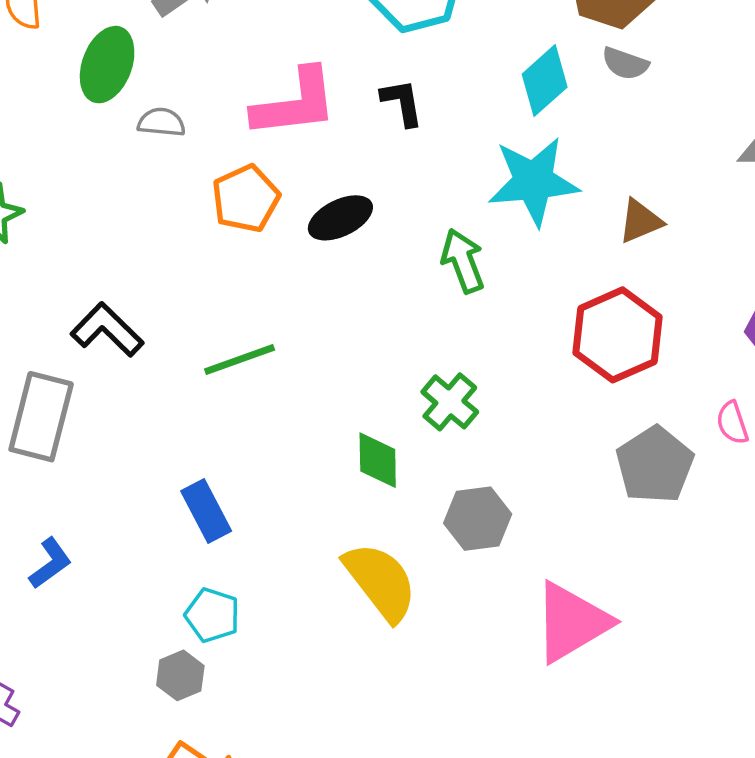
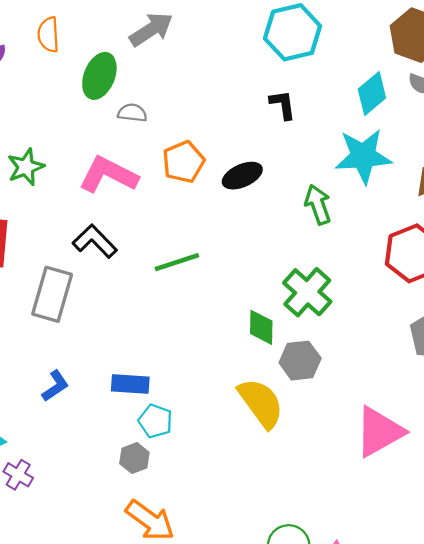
pink L-shape: (295, 103) -> (108, 175), moved, turned -148
green cross: (450, 402) -> (307, 292), size x1.4
blue rectangle: (206, 511) -> (130, 384), moved, turned -60
gray hexagon: (478, 519) -> (300, 361), moved

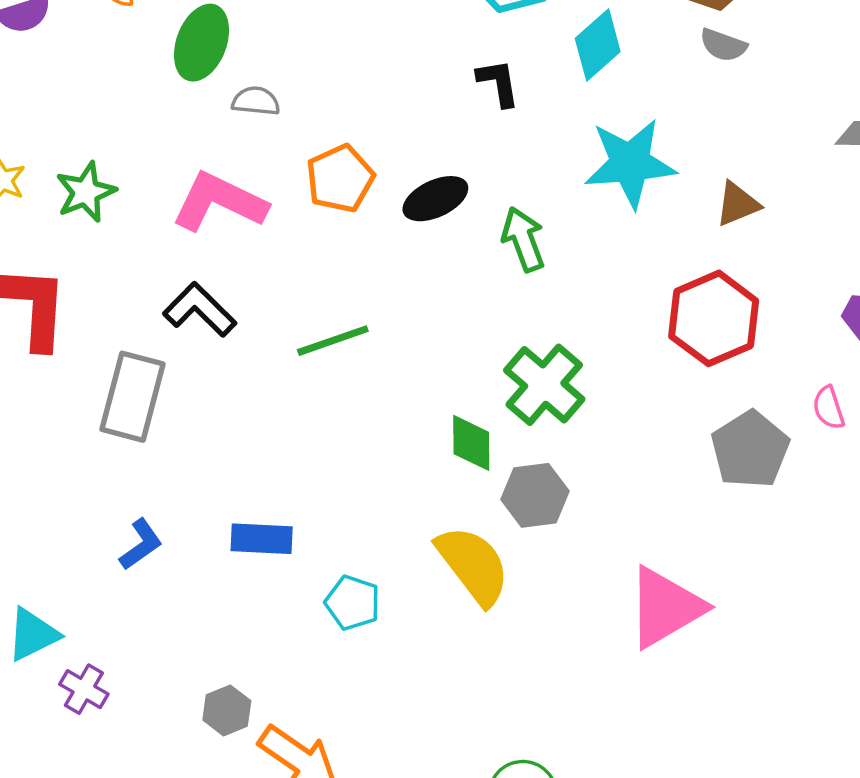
cyan diamond: (372, 93) -> (598, 45), moved
green arrow: (318, 205) -> (523, 239), moved
cyan pentagon: (155, 421) -> (353, 603), moved
gray hexagon: (134, 458) -> (227, 710), moved

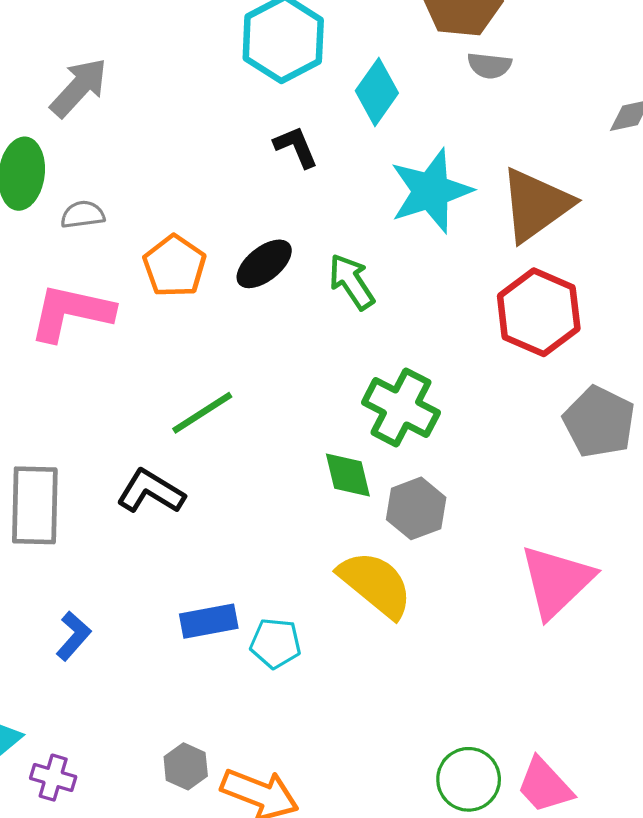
brown triangle: (737, 204) -> (536, 205), size x1.8
black L-shape: (200, 310) -> (151, 492), moved
blue rectangle: (262, 539) -> (209, 621), moved

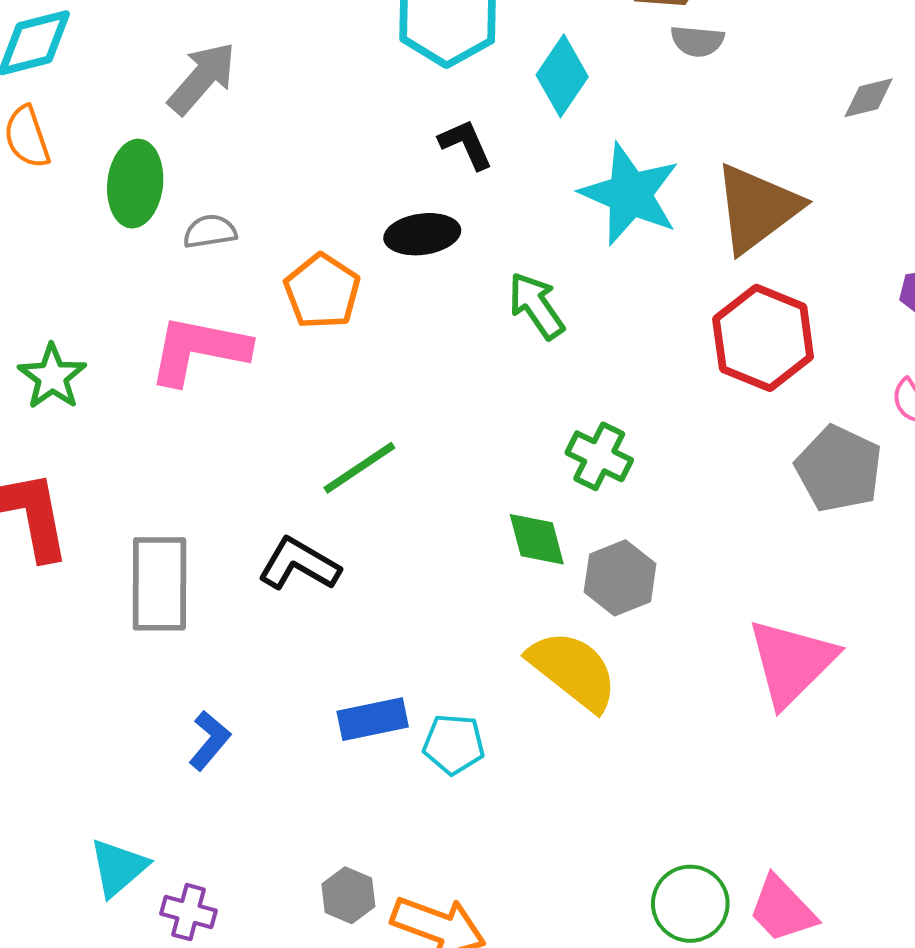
cyan star: (431, 191) -> (630, 194), turned -30
black ellipse: (264, 264) -> (422, 234), moved, turned 32
green cross: (401, 407) -> (599, 456), size x0.7

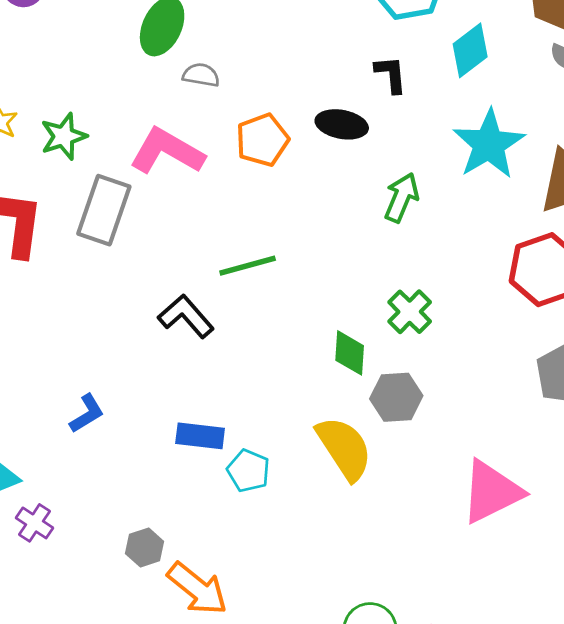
green arrow: (536, 306) -> (402, 197), turned 39
gray rectangle: (160, 584) -> (104, 210), moved

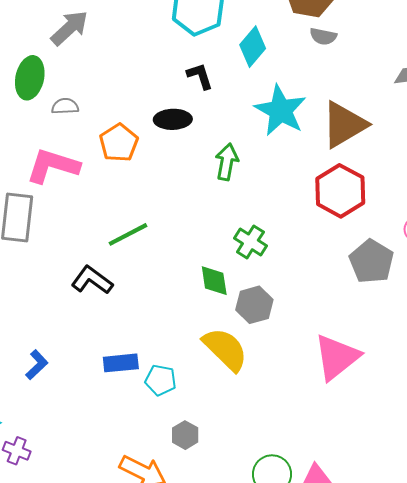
gray hexagon: (145, 547) -> (185, 435), moved

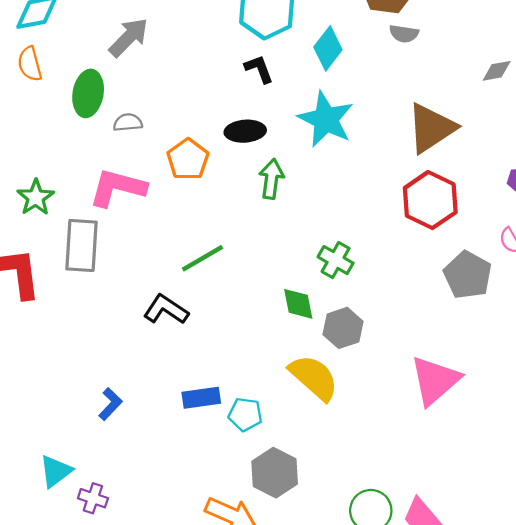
black L-shape: (200, 76) -> (259, 69), moved
cyan star: (281, 110) -> (326, 119), moved
green arrow: (227, 162) -> (271, 179), moved
gray hexagon: (185, 435) -> (275, 473), size x1.6

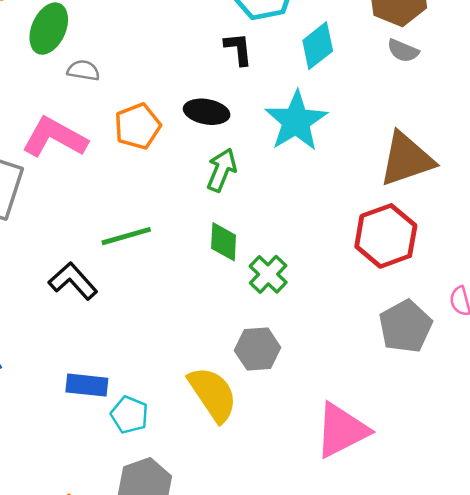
green diamond: (298, 304) -> (224, 242), moved

